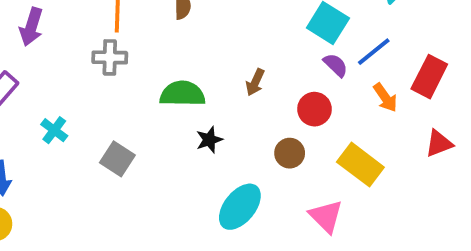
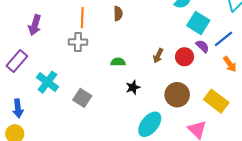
green semicircle: (182, 94) -> (118, 62), size x0.6
red circle: (314, 109) -> (185, 57), moved
cyan cross: (54, 130) -> (47, 82), size x1.5
brown circle: (290, 153) -> (177, 95), size x1.5

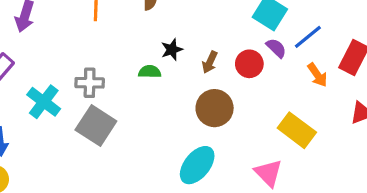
gray cross: (78, 42) -> (90, 83), moved
black star: (133, 87) -> (172, 50), moved
brown circle: (177, 95) -> (215, 108), moved
gray square: (82, 98) -> (96, 125), size x1.4

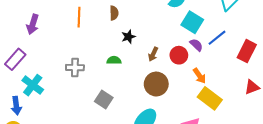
black star: (172, 50) -> (128, 37), moved
orange arrow: (317, 75) -> (199, 76), moved
cyan cross: (44, 102) -> (33, 85), moved
gray square: (96, 125) -> (104, 99), moved, size x0.7

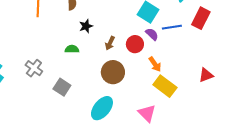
blue line: (217, 38) -> (172, 27), turned 30
red rectangle: (247, 51) -> (201, 18), moved
gray cross: (75, 68) -> (34, 68), moved, turned 36

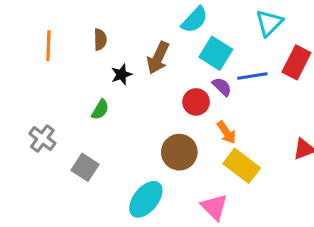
brown arrow: (110, 43) -> (158, 58), moved, size x1.5
green semicircle: (72, 49) -> (100, 110), turned 120
brown circle: (113, 72) -> (179, 152), moved

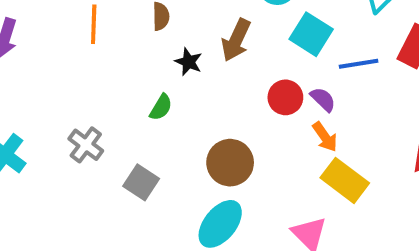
black star: (121, 75) -> (189, 62), turned -30
purple semicircle: (222, 87) -> (323, 99), moved
brown circle: (179, 152) -> (230, 163), moved

